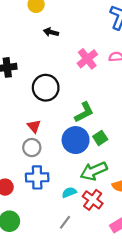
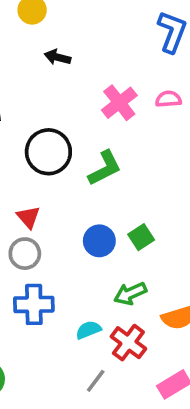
green L-shape: (84, 112) -> (105, 168), moved
blue circle: (76, 140) -> (99, 241), size x0.7
green arrow: (94, 171) -> (130, 294), size x0.7
gray line: (65, 222) -> (96, 381), moved

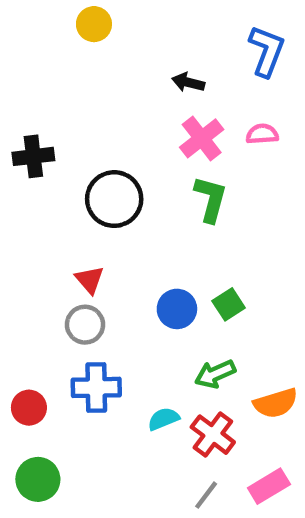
black arrow: (58, 57) -> (188, 82), moved
green L-shape: (105, 168) -> (211, 199), moved, turned -48
gray line: (96, 381) -> (206, 495), moved

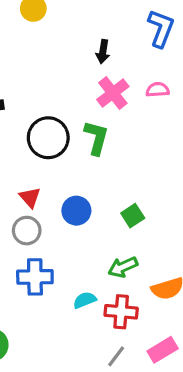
black arrow: (188, 82) -> (103, 52), turned -95
green L-shape: (211, 199) -> (96, 138), moved
blue circle: (177, 309) -> (76, 211), moved
red cross: (213, 435) -> (121, 312), turned -32

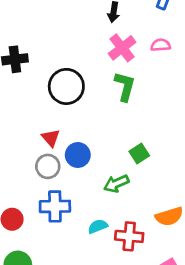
green L-shape: (96, 138) -> (125, 86), moved
blue circle: (76, 211) -> (78, 155), moved
green arrow: (123, 267) -> (116, 184), moved

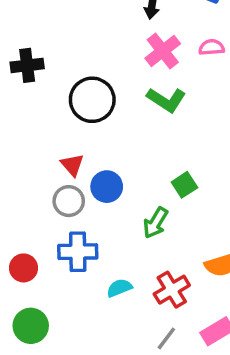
green L-shape: (125, 86) -> (166, 100), turned 108
green arrow: (116, 184) -> (156, 223), turned -35
cyan semicircle: (98, 226) -> (119, 288), moved
red cross: (129, 236) -> (172, 290), turned -36

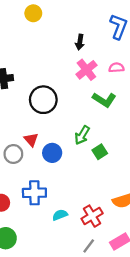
green L-shape: (166, 100) -> (104, 100), moved
gray circle: (69, 201) -> (13, 154), moved
green arrow: (156, 223) -> (82, 135), moved

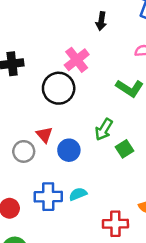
pink cross: (86, 70) -> (77, 60), moved
cyan semicircle: (60, 215) -> (78, 194), moved
red cross: (92, 216) -> (115, 224), turned 30

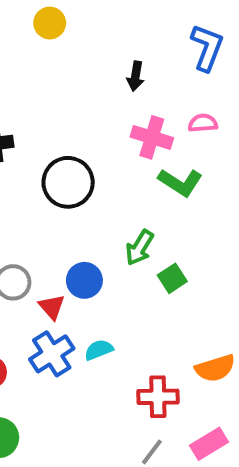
pink cross: (77, 60) -> (152, 137), moved, turned -35
red triangle: (44, 135) -> (52, 307), moved
blue cross: (48, 197) -> (52, 354), turned -32

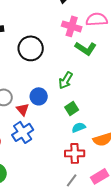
pink semicircle: (203, 123) -> (97, 19), size x1.5
green square: (172, 278) -> (72, 108), moved
cyan semicircle: (99, 350) -> (79, 127), moved

